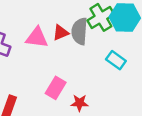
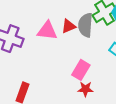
pink rectangle: (56, 88) -> (81, 70), moved

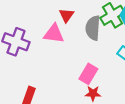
red triangle: (69, 26) -> (67, 15), moved, turned -32

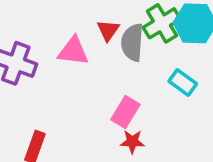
red triangle: (67, 15) -> (108, 30), moved

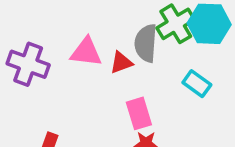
red triangle: (108, 30) -> (121, 62), moved, turned 35
pink rectangle: (125, 112) -> (139, 113), turned -48

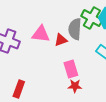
green cross: (176, 24) -> (92, 18), turned -30

